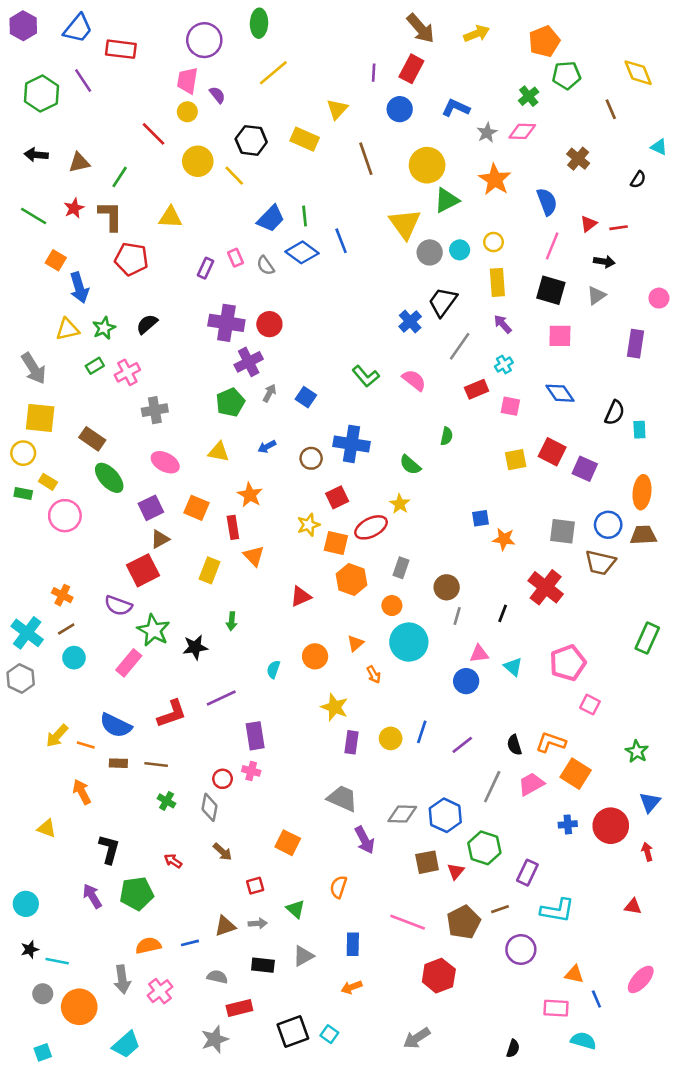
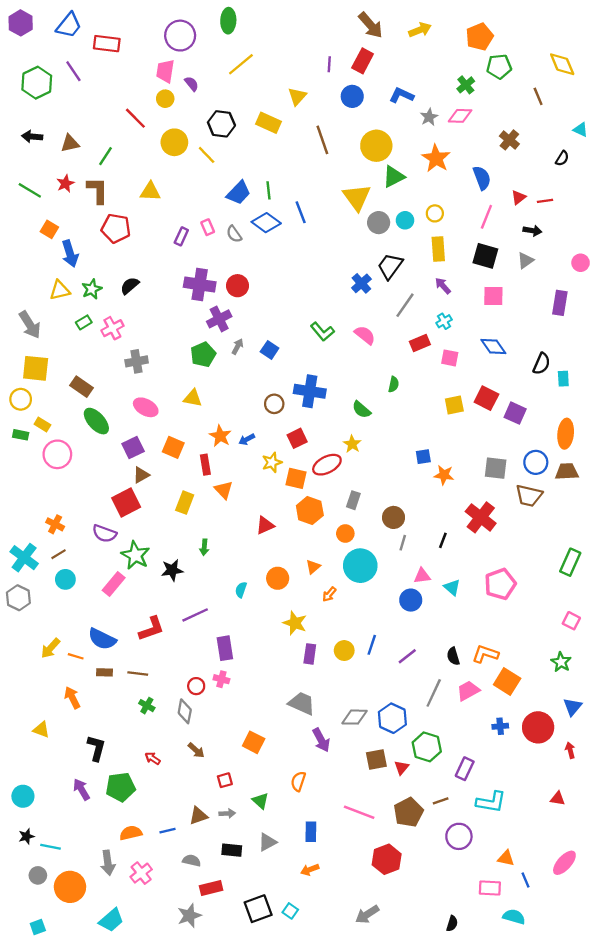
blue arrow: (267, 447) -> (247, 439), moved
orange arrow: (374, 675) -> (329, 594), turned 70
pink square: (590, 705) -> (571, 621), moved

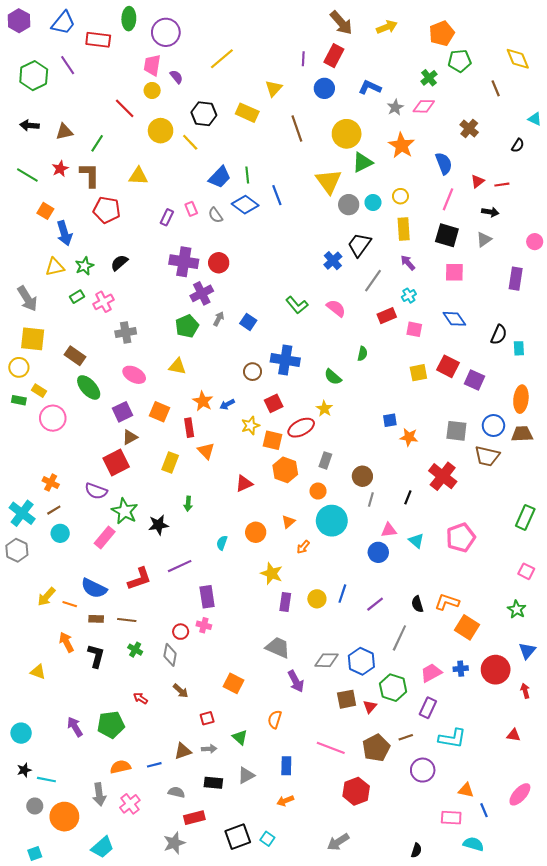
green ellipse: (228, 21) -> (129, 19), moved
pink trapezoid: (468, 691) -> (431, 673), moved
black L-shape: (96, 748) -> (96, 656), moved

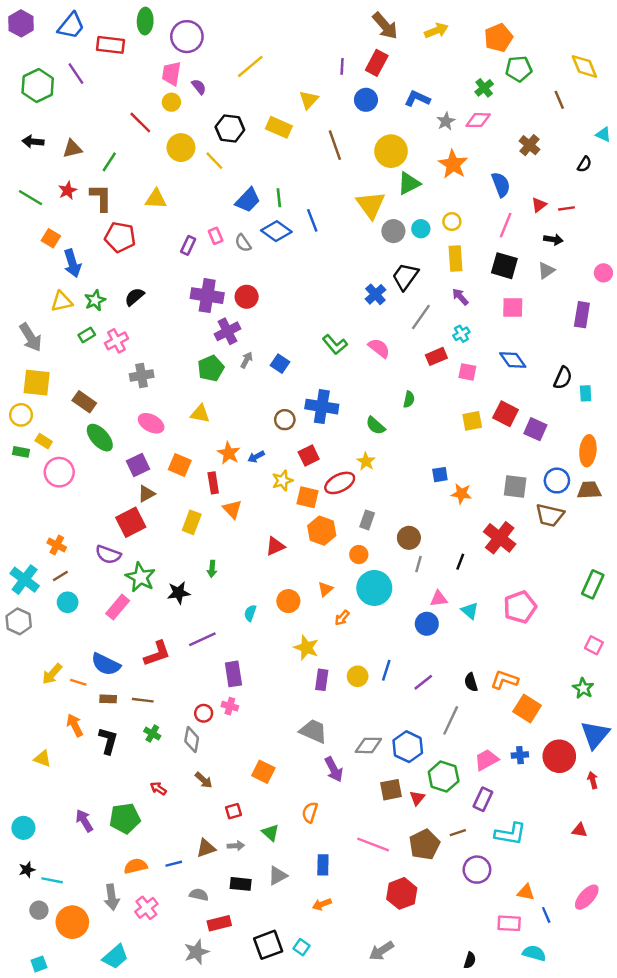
blue triangle: (527, 651) -> (595, 735), size x1.5

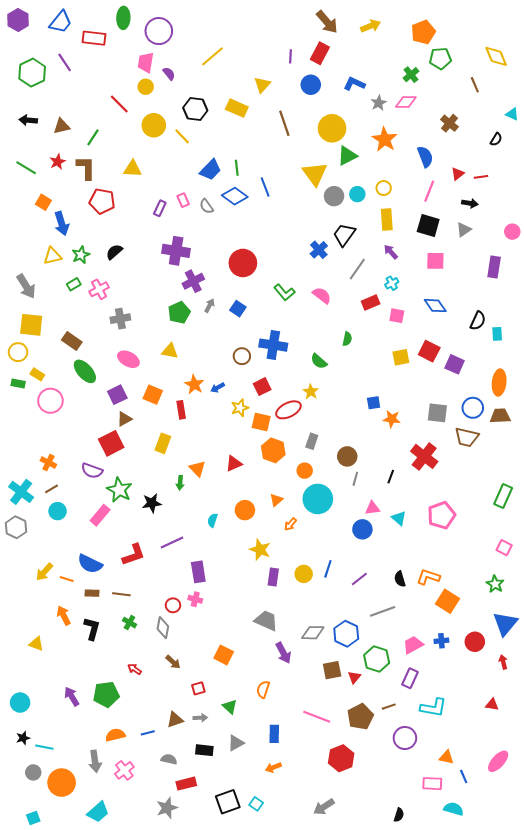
red circle: (247, 297) -> (243, 263), moved, size x1.4
orange triangle: (232, 509) -> (197, 469), moved
gray line: (451, 720) -> (383, 611), turned 45
red circle: (559, 756) -> (475, 642), size x0.7

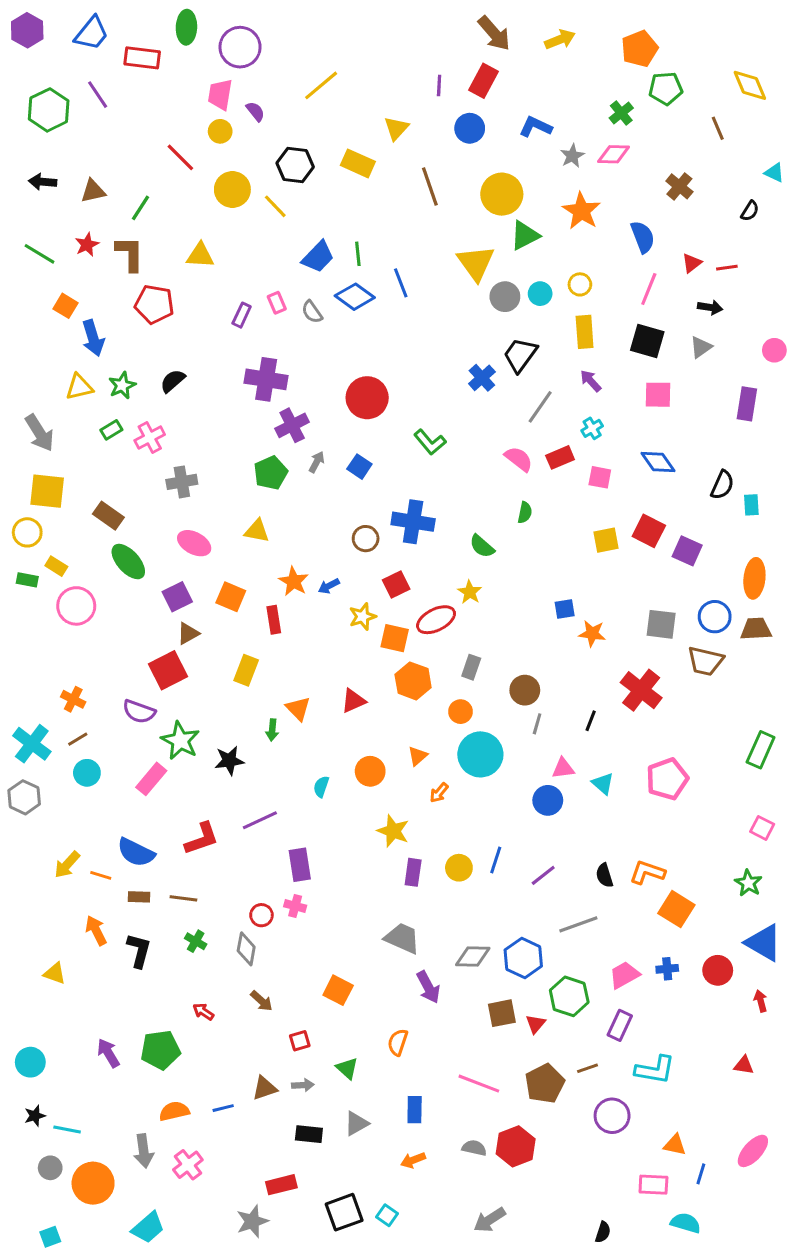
pink semicircle: (322, 295) -> (519, 459), moved
blue triangle: (505, 624) -> (764, 943), turned -40
gray semicircle: (169, 759) -> (474, 1148), moved
blue line: (464, 776) -> (701, 1174), turned 40

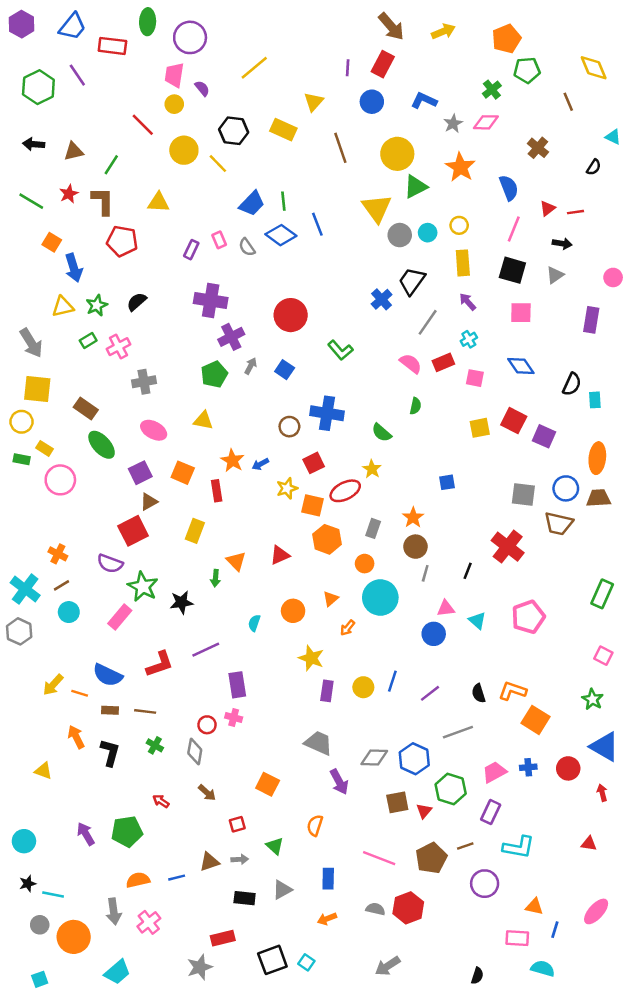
orange star: (592, 633) -> (413, 517), moved, turned 30

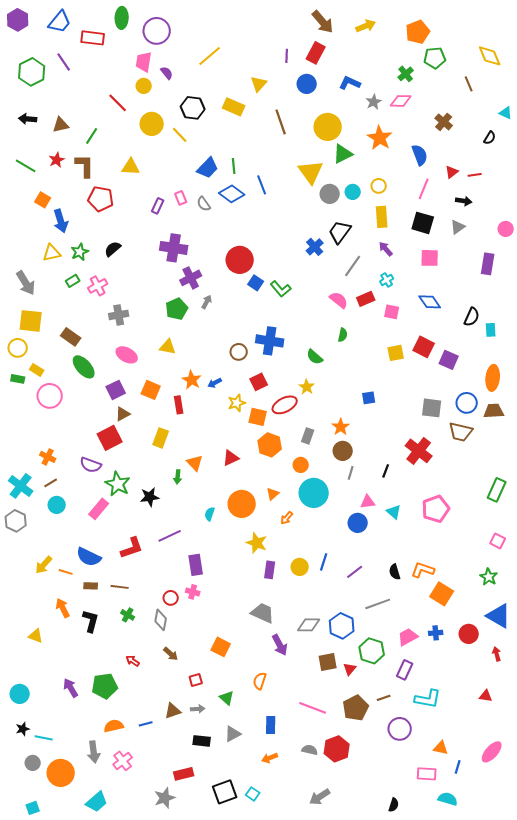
blue square: (285, 370) -> (256, 283), moved
orange circle: (293, 611) -> (242, 504), size x1.4

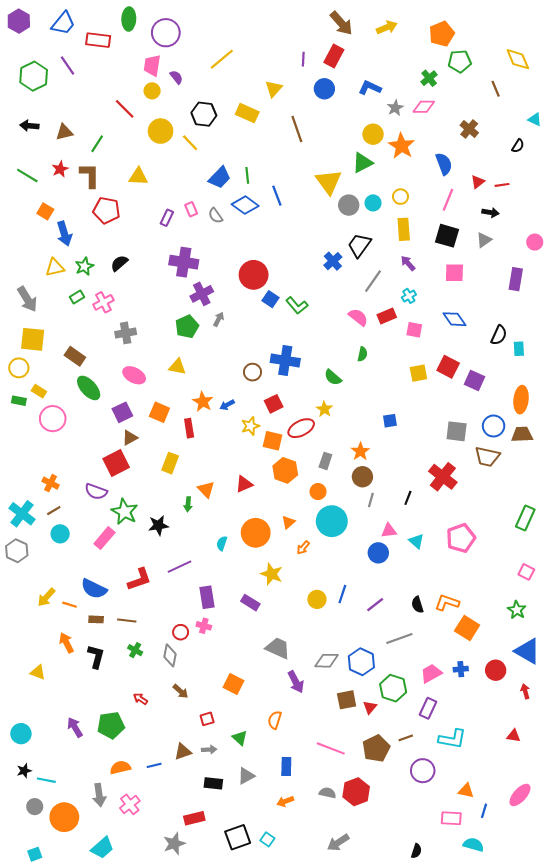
yellow circle: (328, 127) -> (373, 134), moved, size x0.7
purple rectangle: (270, 570) -> (250, 603), moved, turned -66

